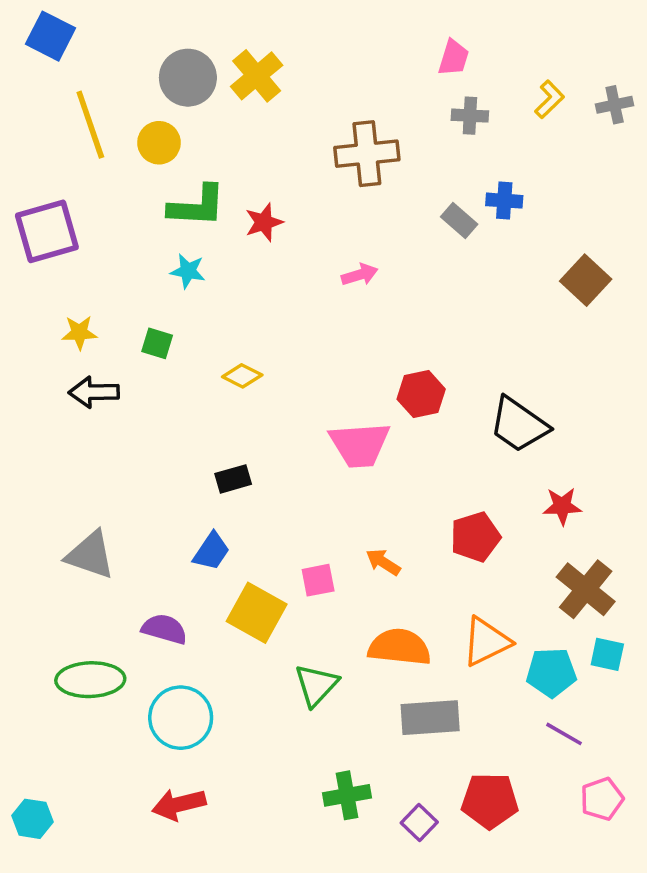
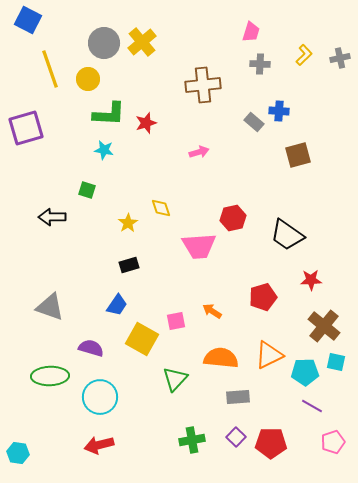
brown square: (586, 280) -> (298, 155), moved, turned 32
yellow star: (79, 333) -> (128, 223), moved, turned -30
yellow diamond: (242, 376) -> (161, 208), moved, turned 45
gray rectangle: (430, 718) -> (238, 397), size x0.7
purple square: (419, 822) -> (236, 437), moved

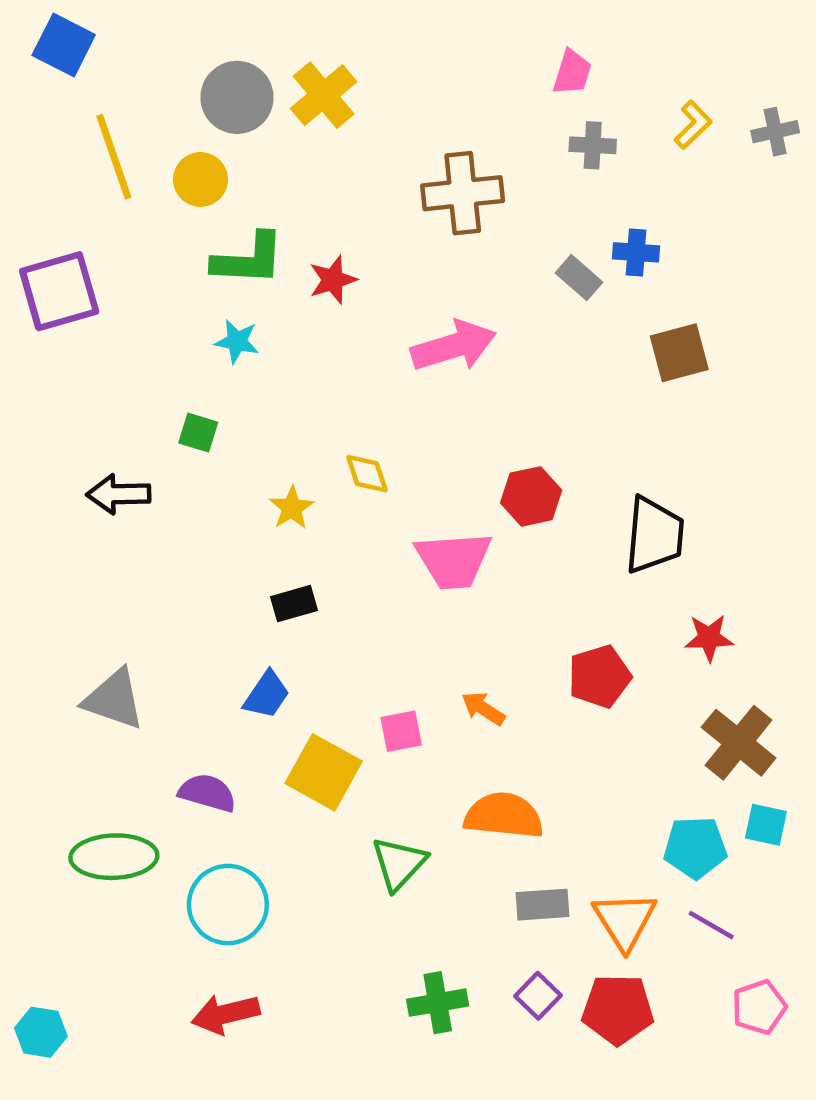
pink arrow: (199, 152) -> (454, 346), size x1.8
black trapezoid: (287, 235) -> (654, 535), turned -120
orange triangle: (269, 355) -> (625, 920), moved, turned -36

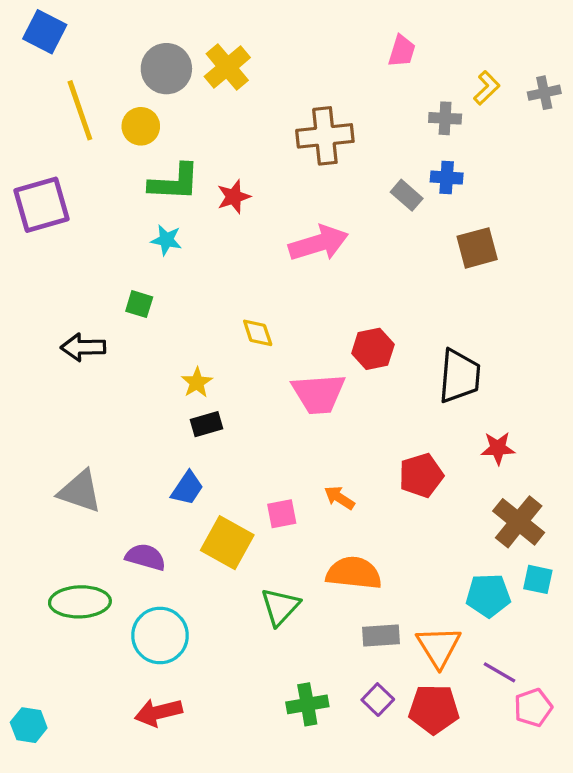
gray cross: (593, 145) -> (445, 118), moved
yellow star: (292, 508) -> (197, 382), moved
purple line: (711, 925) -> (499, 672), moved

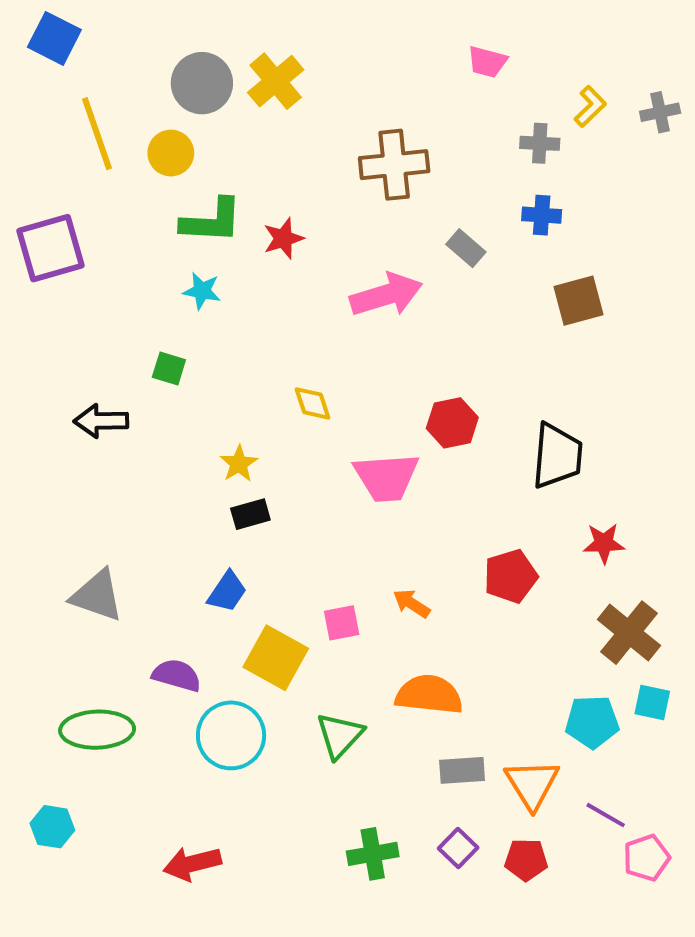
pink trapezoid: (402, 51) -> (487, 62), turned 88
gray rectangle: (407, 195) -> (466, 248), moved
cyan circle: (160, 636) -> (231, 735), moved
red pentagon: (434, 709) -> (526, 860), size x0.7
cyan hexagon: (29, 725) -> (52, 827), moved

